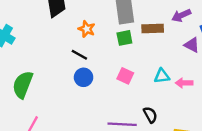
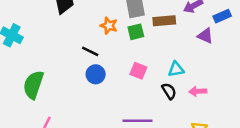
orange star: (87, 29) -> (109, 26), moved
pink arrow: (184, 83) -> (198, 91), moved
black semicircle: (150, 115) -> (169, 91), moved

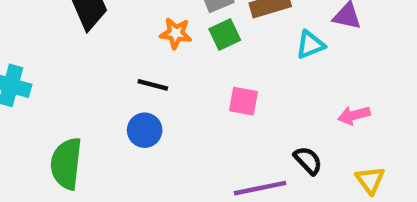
cyan triangle: (176, 69) -> (310, 45), moved
blue circle: (96, 74) -> (145, 130), moved
black semicircle: (169, 91) -> (308, 160), moved

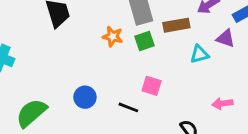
black line: (153, 85) -> (128, 107), moved
green semicircle: (66, 164) -> (31, 113), turned 36

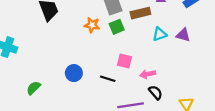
purple triangle: (226, 38) -> (183, 35), moved
pink arrow: (222, 103) -> (148, 74), moved
green semicircle: (31, 113) -> (33, 88), size x0.6

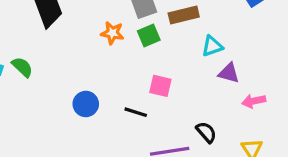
purple triangle: (183, 35) -> (229, 73), moved
pink arrow: (148, 74) -> (254, 101), moved
green semicircle: (33, 88) -> (22, 67), moved, turned 88

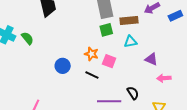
orange star: (112, 33) -> (91, 54), moved
cyan triangle: (212, 46) -> (130, 42), moved

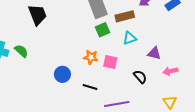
black line: (92, 75) -> (90, 87), moved
black semicircle: (133, 93) -> (140, 77), moved

